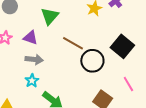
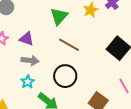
green triangle: (50, 16) -> (59, 16), moved
black circle: (92, 61) -> (65, 76), moved

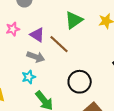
brown line: (69, 45) -> (59, 44), moved
black circle: (65, 76) -> (80, 82), moved

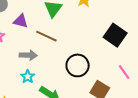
purple triangle: (37, 35) -> (21, 21), moved

